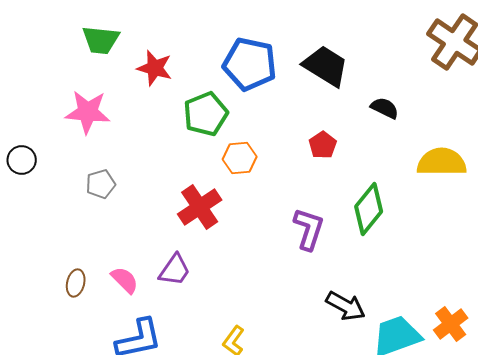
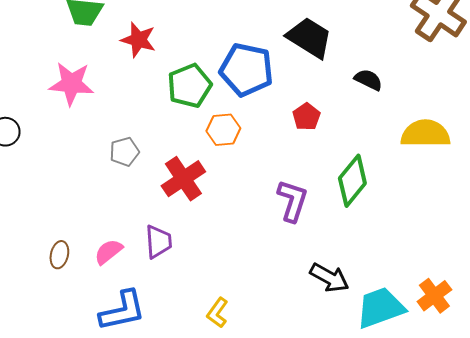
blue pentagon: (250, 64) -> (246, 70), moved
gray pentagon: (101, 184) -> (124, 152), moved
purple trapezoid: (175, 270) -> (158, 242), turned -39
pink semicircle: (125, 280) -> (108, 252), turned -84

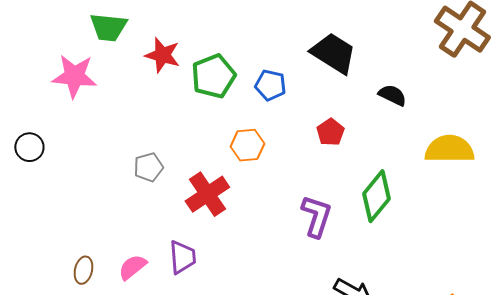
blue pentagon: (246, 70) -> (270, 85), size x0.6
pink star: (71, 84) -> (74, 76), moved
green pentagon: (189, 86) -> (213, 76), moved

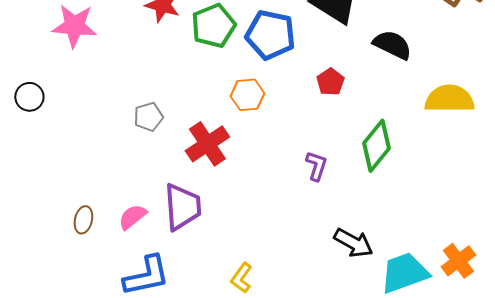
blue pentagon: (270, 85) -> (270, 35), size x1.6
black semicircle: (392, 95) -> (392, 45), size x1.4
purple L-shape: (316, 216) -> (316, 166), size x0.7
purple trapezoid: (182, 257) -> (182, 207), size x1.4

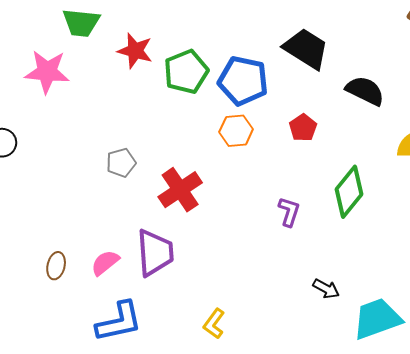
orange hexagon: (247, 95) -> (236, 131), moved
black arrow: (353, 243) -> (326, 289), size x0.7

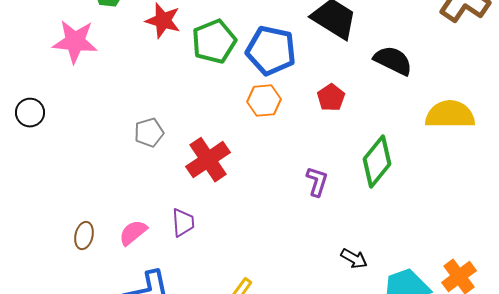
purple trapezoid: (155, 253) -> (183, 223), size x0.6

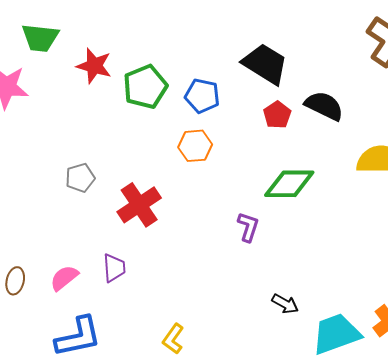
blue pentagon: (271, 51) -> (202, 96), size x0.7
red pentagon: (331, 98) -> (277, 115), moved
green diamond: (377, 162) -> (289, 184), moved, turned 51

